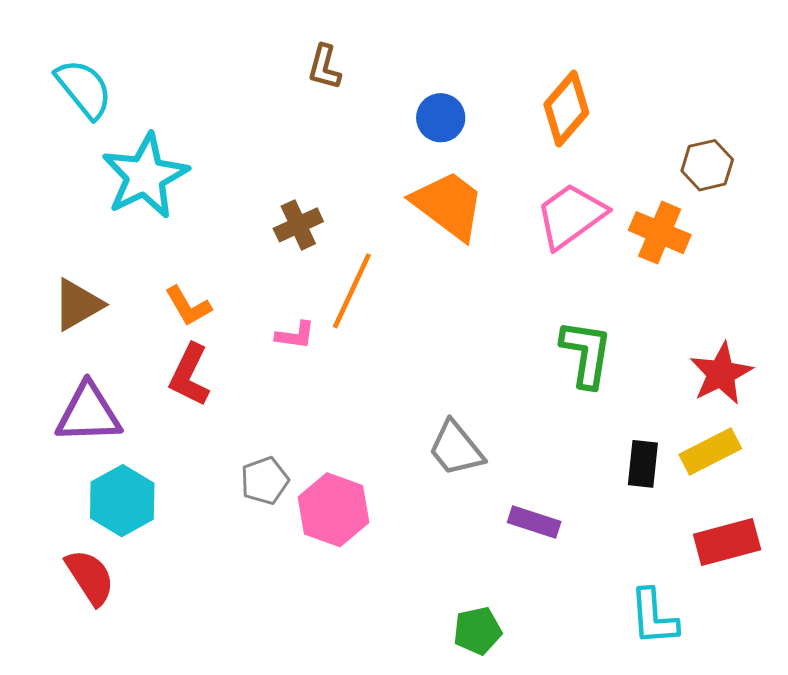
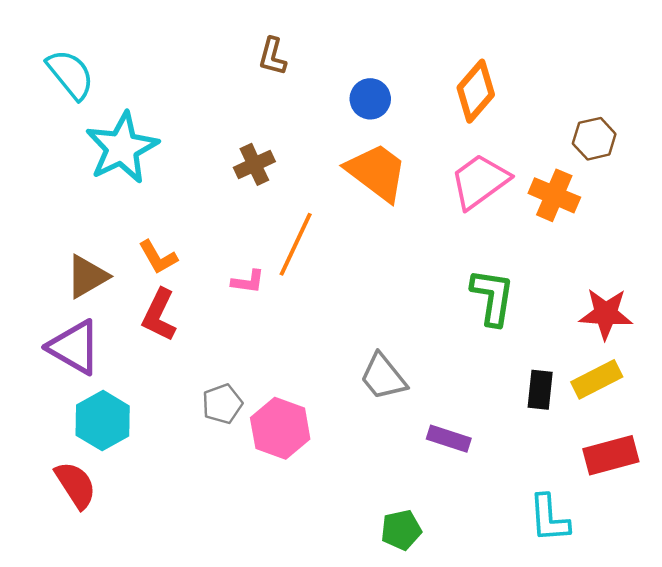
brown cross: (298, 225) -> (254, 164), moved
brown triangle: (78, 305) -> (87, 276), moved
red star: (721, 373) -> (606, 314), turned 30
purple triangle: (88, 413) -> (74, 347), turned 32

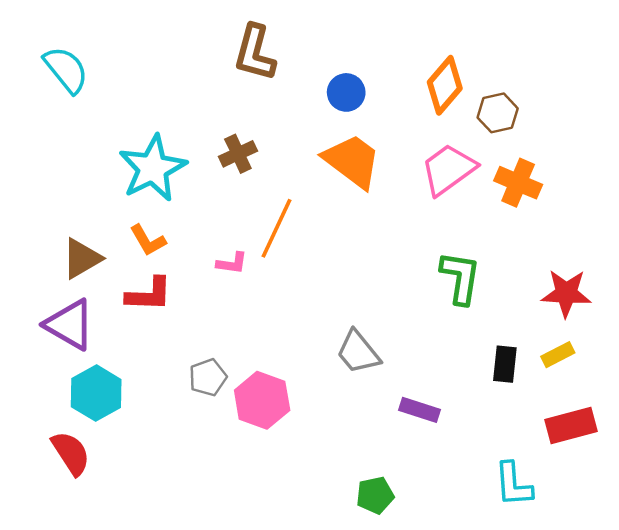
brown L-shape: (272, 56) -> (255, 53), size x1.6
brown hexagon: (594, 139) -> (498, 113), moved
cyan star: (122, 148) -> (153, 168), moved
red L-shape: (159, 315) -> (149, 294), turned -114
yellow rectangle: (597, 379) -> (558, 355), size x0.7

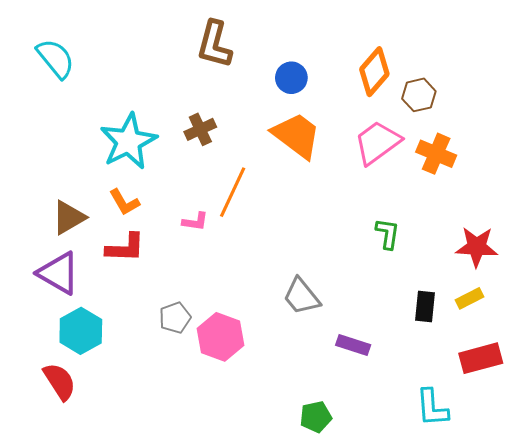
green L-shape: (460, 278) -> (388, 234), size x0.7

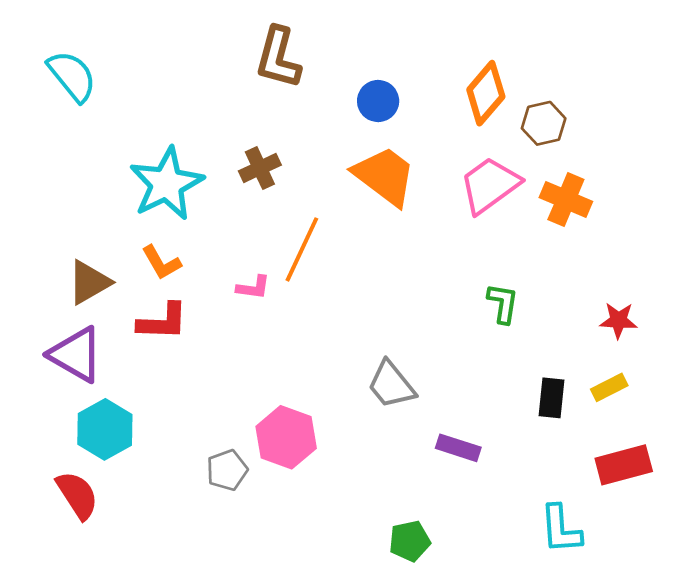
red star: (477, 247) -> (618, 320), size x0.7
gray pentagon: (175, 318) -> (227, 470), moved

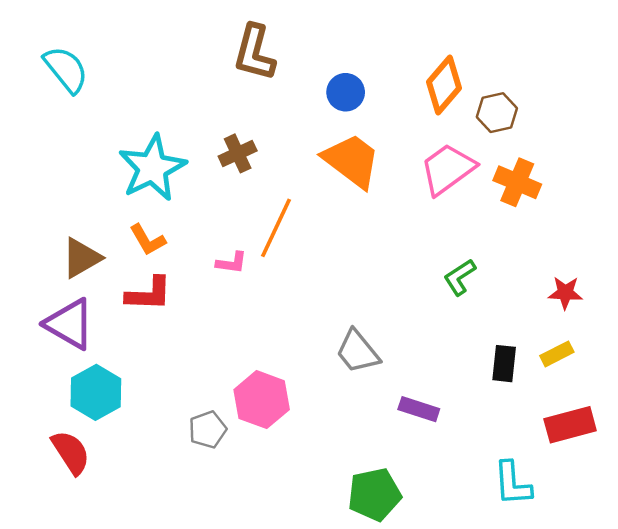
green L-shape: (503, 303) -> (460, 277), turned -132
green pentagon: (410, 541) -> (374, 494), size x1.4

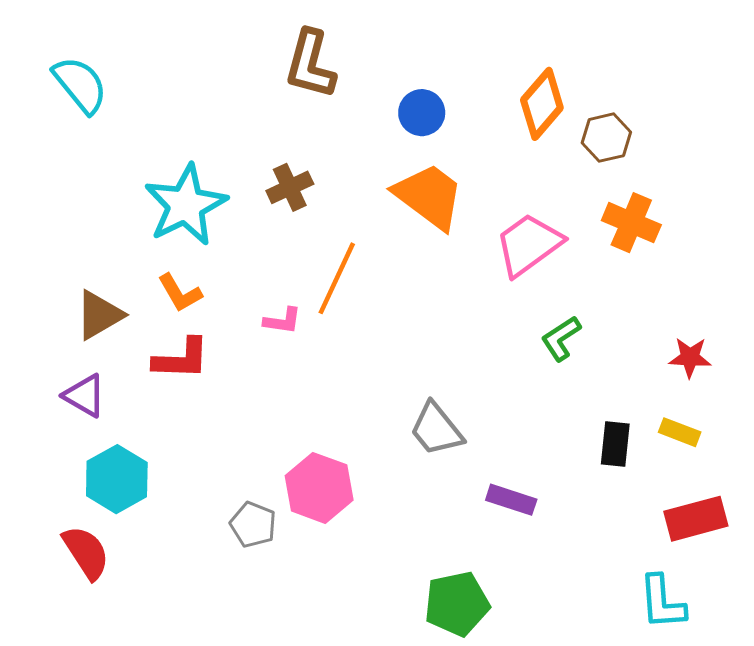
pink trapezoid: (448, 169) -> (529, 245), moved
purple triangle: (70, 324) -> (85, 396), size x0.7
yellow rectangle: (557, 354) -> (680, 432), turned 48
gray pentagon: (208, 430) -> (253, 525), turned -30
cyan L-shape: (512, 484) -> (662, 602), moved

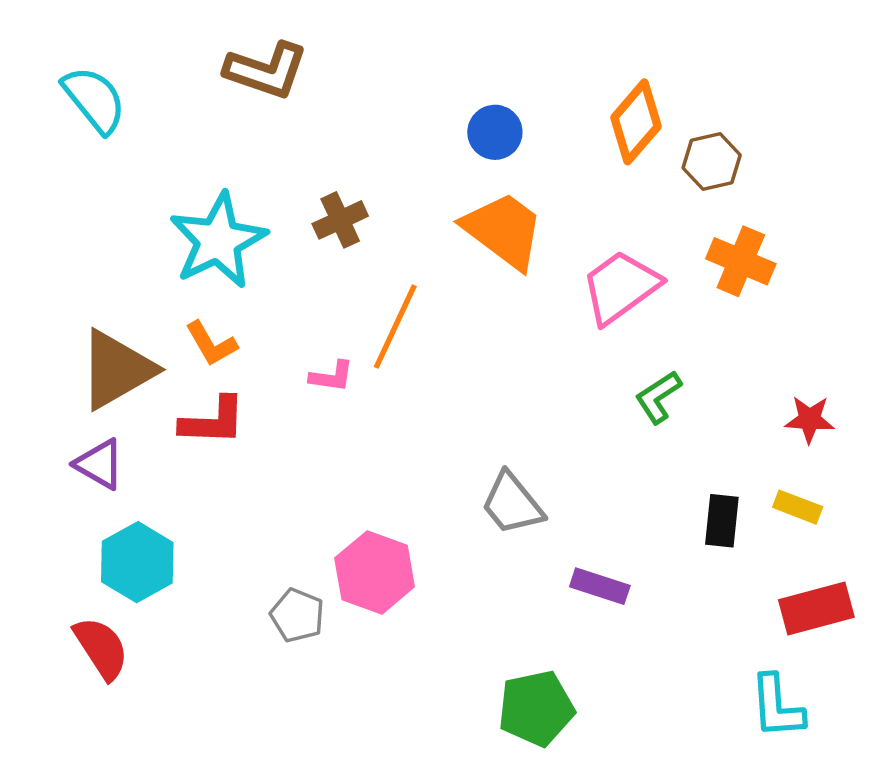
brown L-shape: (310, 64) -> (266, 70), moved, turned -86
brown triangle: (99, 315) -> (117, 370), size x1.4

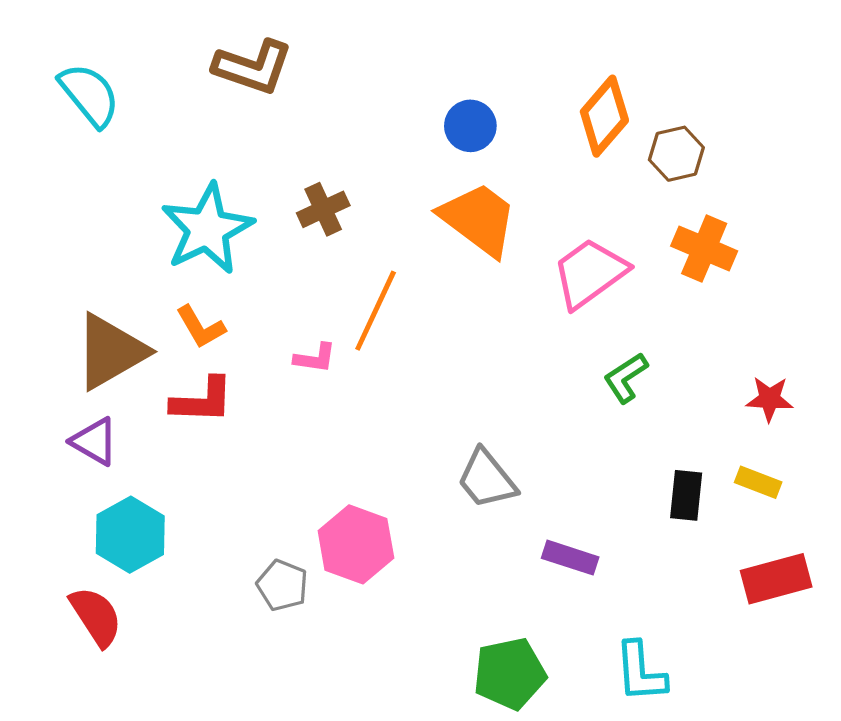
cyan L-shape: (777, 707) -> (640, 672), moved

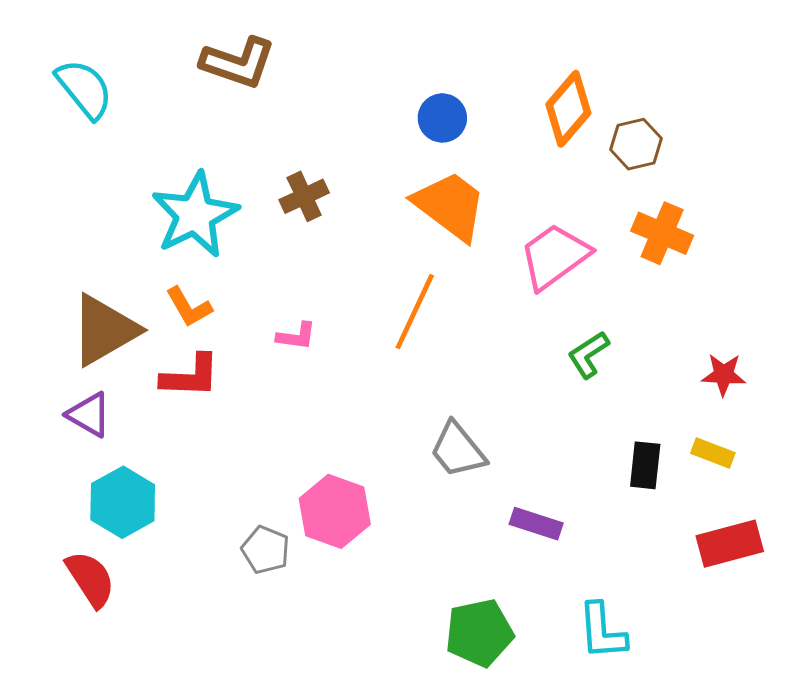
orange line: (376, 311) -> (415, 312), moved

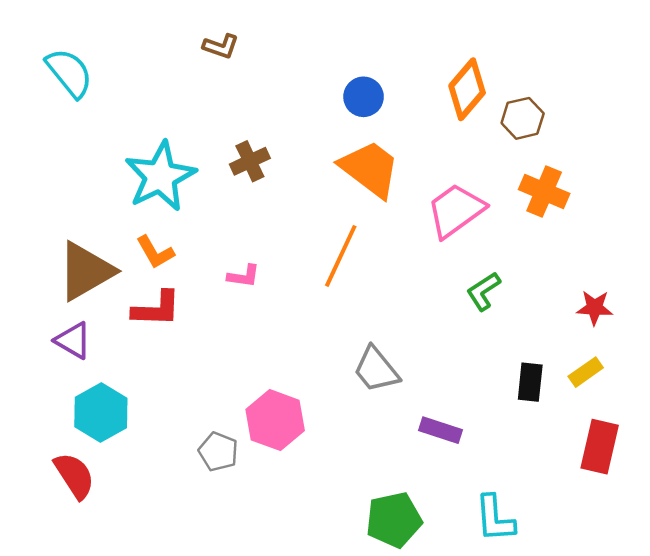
brown L-shape: (238, 63) -> (221, 46), moved, size x0.6
yellow rectangle: (713, 453) -> (586, 372), turned -56
red rectangle: (730, 544) -> (600, 447), turned -62

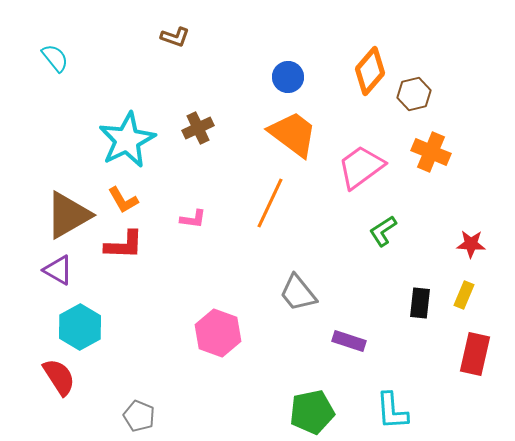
cyan semicircle: (69, 73) -> (55, 58), size x0.7
yellow rectangle: (586, 372) -> (464, 295), turned -32
gray pentagon: (218, 452) -> (139, 416), moved

